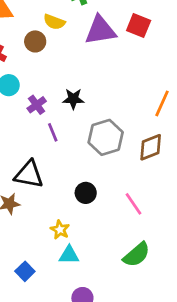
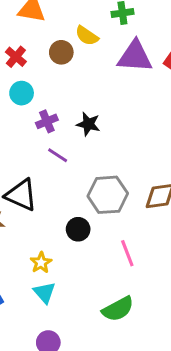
purple line: (53, 132) -> (58, 155), turned -48
gray hexagon: (106, 137) -> (108, 195), moved
cyan triangle: (69, 255) -> (45, 293), turned 35

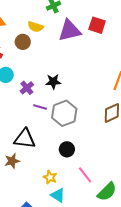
gray hexagon: (108, 195) -> (64, 113), moved
pink line: (127, 253) -> (85, 175), moved

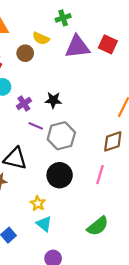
black circle: (67, 149) -> (60, 175), size x1.5
pink line: (85, 175) -> (100, 175), moved, turned 48

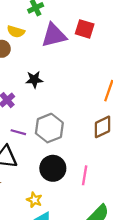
black star: (53, 100) -> (34, 80), moved
purple line: (36, 126) -> (18, 132), moved
pink line: (100, 175) -> (85, 175), moved

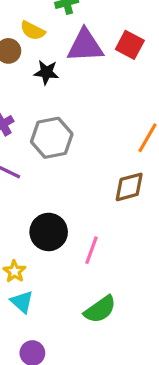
black star: (34, 80) -> (46, 72), moved
gray hexagon: (49, 128) -> (52, 138), moved

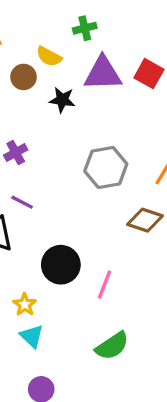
gray hexagon: (52, 138) -> (106, 168), moved
brown diamond: (129, 187) -> (145, 220), turned 32

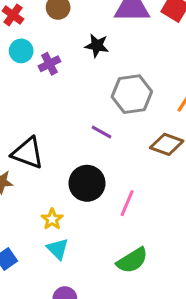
black star: (62, 100) -> (97, 46), moved
purple cross: (16, 152) -> (49, 64), moved
purple line: (22, 202) -> (101, 132), moved

